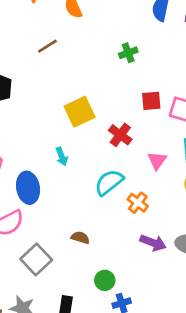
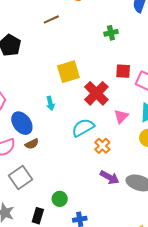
red cross: (120, 135) -> (96, 93), size x1.4
blue ellipse: (28, 188) -> (22, 123), turned -35
brown semicircle: (80, 238) -> (32, 144), moved, turned 128
green circle: (105, 280) -> (60, 199), moved

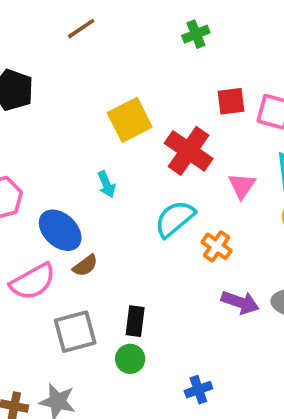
gray square: (20, 178) -> (75, 332), turned 30
green circle: (60, 199) -> (130, 359), moved
black rectangle: (38, 216) -> (135, 321), moved

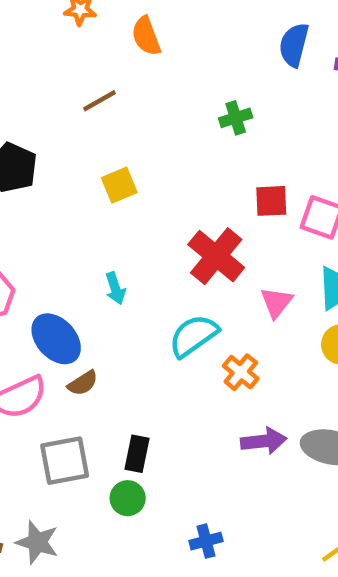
yellow square: (130, 120) -> (119, 185), moved, size x0.7
purple arrow: (240, 302) -> (264, 441), turned -30

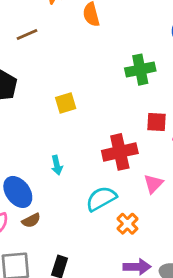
brown line: (99, 101) -> (27, 34), moved
green cross: (236, 118) -> (140, 70), size x1.5
red cross: (216, 256) -> (120, 152), turned 32

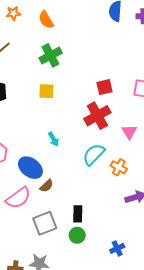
green cross: (140, 70) -> (51, 55), moved
yellow square: (66, 103) -> (46, 91), turned 35
red square: (157, 122) -> (105, 87), moved

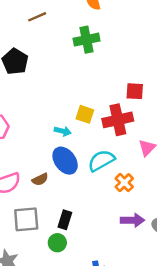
yellow square: (46, 91) -> (85, 114), moved
cyan arrow: (54, 139) -> (63, 131), turned -64
blue ellipse: (30, 168) -> (65, 161), moved

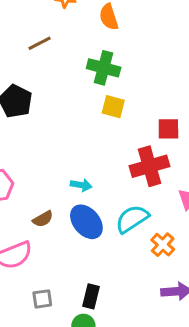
green cross: (87, 40) -> (104, 68), turned 30
yellow square: (85, 114) -> (113, 107), moved
brown semicircle: (40, 179) -> (43, 219), moved
gray square: (26, 219) -> (42, 299), size x0.6

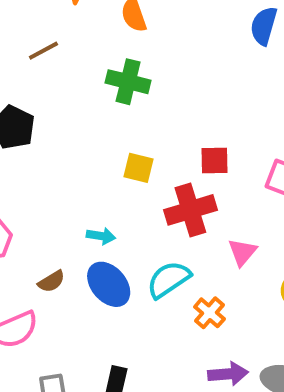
yellow square: (113, 107) -> (139, 168), moved

